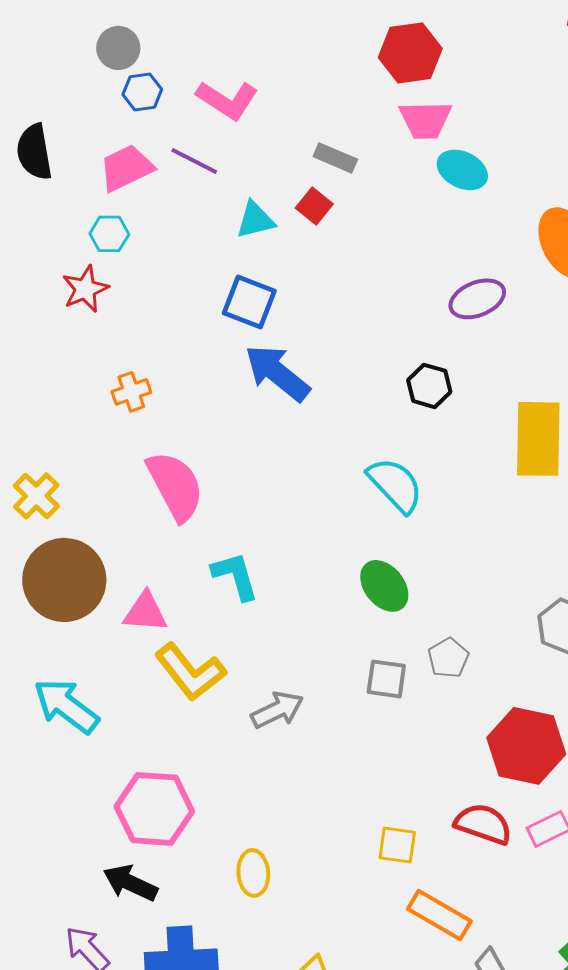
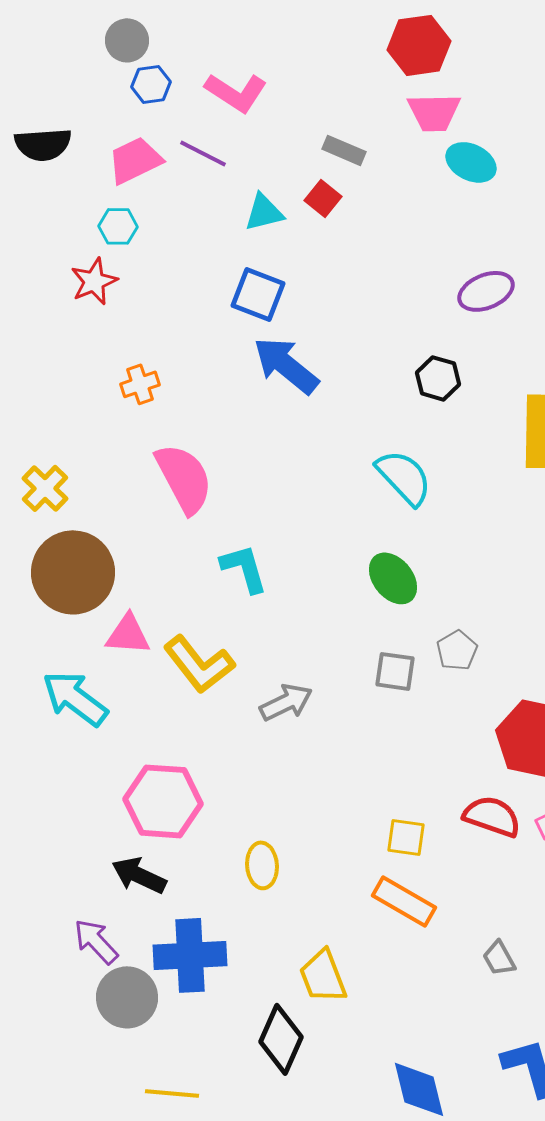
black semicircle: (34, 152) -> (43, 144), turned -84
pink triangle: (145, 612) -> (128, 634), moved
orange rectangle: (439, 915) -> (404, 901), moved

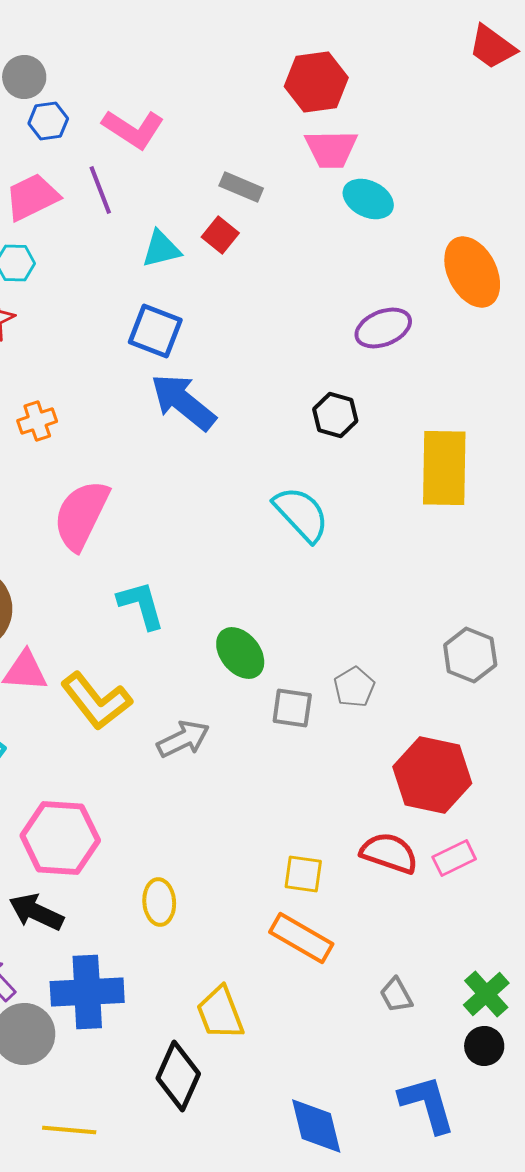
purple line: (203, 153) -> (100, 190), turned 42
pink semicircle: (184, 478) -> (81, 515), turned -126
green ellipse: (393, 578) -> (240, 653), moved

